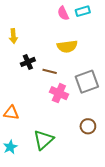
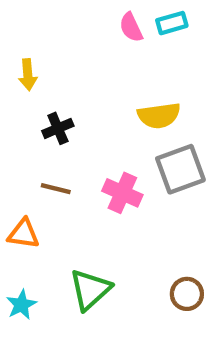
yellow semicircle: (67, 46) -> (159, 115), moved
brown line: (50, 71) -> (56, 189), moved
brown circle: (88, 126) -> (187, 294), moved

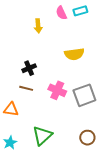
yellow arrow: (28, 75) -> (38, 26), moved
black cross: (58, 128) -> (29, 68), moved
gray square: (180, 169) -> (84, 95), moved

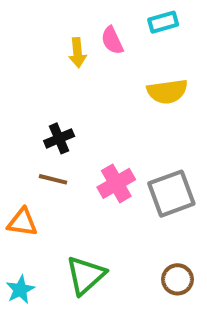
pink semicircle: (61, 13) -> (112, 40), moved
yellow semicircle: (74, 54) -> (167, 91), moved
pink cross: (57, 90) -> (116, 183), turned 36

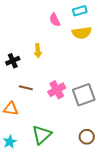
yellow arrow: (77, 53) -> (38, 51), moved
yellow semicircle: (167, 91) -> (82, 33), moved
black cross: (59, 138) -> (13, 61), moved

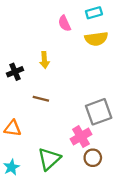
brown line: (26, 88) -> (41, 99), moved
pink cross: (57, 90) -> (81, 137), moved
brown circle: (87, 137) -> (93, 158), moved

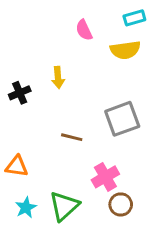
cyan rectangle: (94, 13) -> (134, 18), moved
brown line: (41, 99) -> (72, 137), moved
gray square: (99, 112) -> (122, 119), moved
cyan star: (11, 167) -> (26, 208), moved

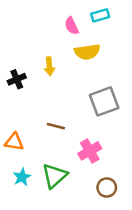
cyan rectangle: (134, 18) -> (100, 15), moved
yellow semicircle: (125, 50) -> (87, 52), moved
brown line: (72, 137) -> (56, 126), moved
brown circle: (121, 204) -> (107, 187), moved

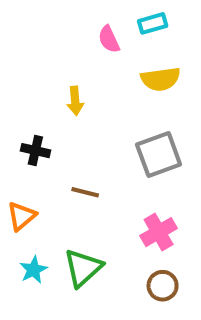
yellow semicircle: (87, 52) -> (161, 79), moved
black cross: (17, 79) -> (35, 151), moved, turned 36
orange triangle: (14, 142) -> (21, 216), turned -48
pink cross: (90, 151) -> (159, 232), moved

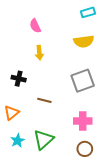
cyan rectangle: (153, 23) -> (88, 12), moved
pink semicircle: (109, 39) -> (35, 26), moved
pink cross: (159, 232) -> (83, 121), turned 30

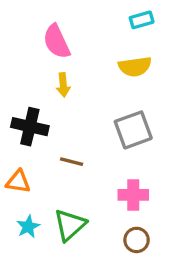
pink semicircle: (35, 26) -> (57, 42), size x1.5
black cross: (19, 79) -> (30, 127), size x1.5
orange triangle: (11, 113) -> (18, 182), turned 49

